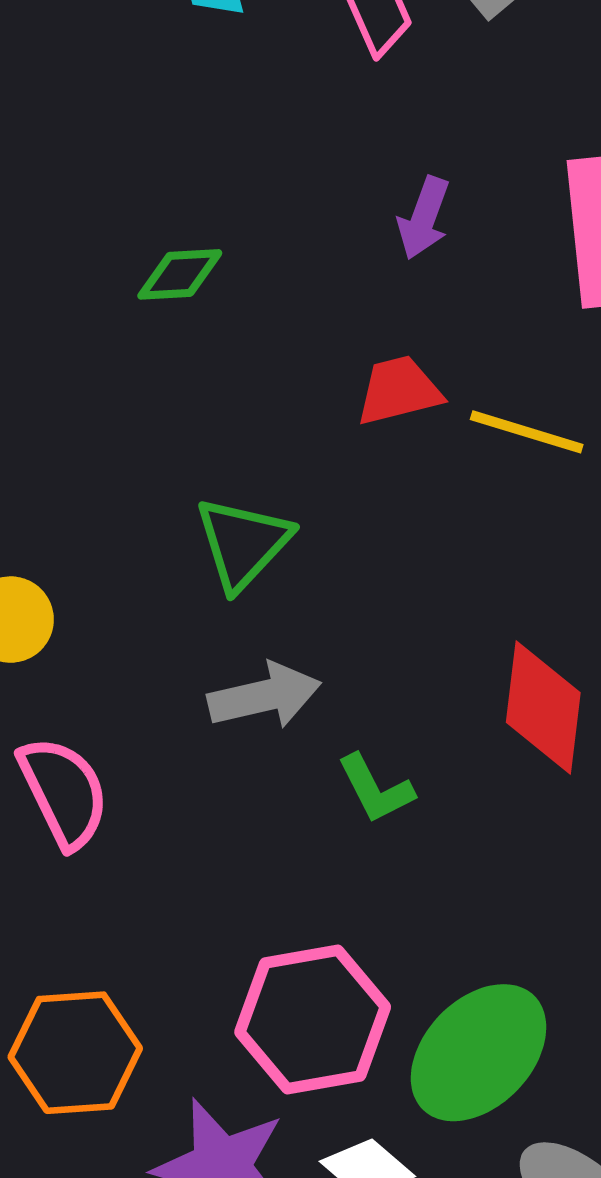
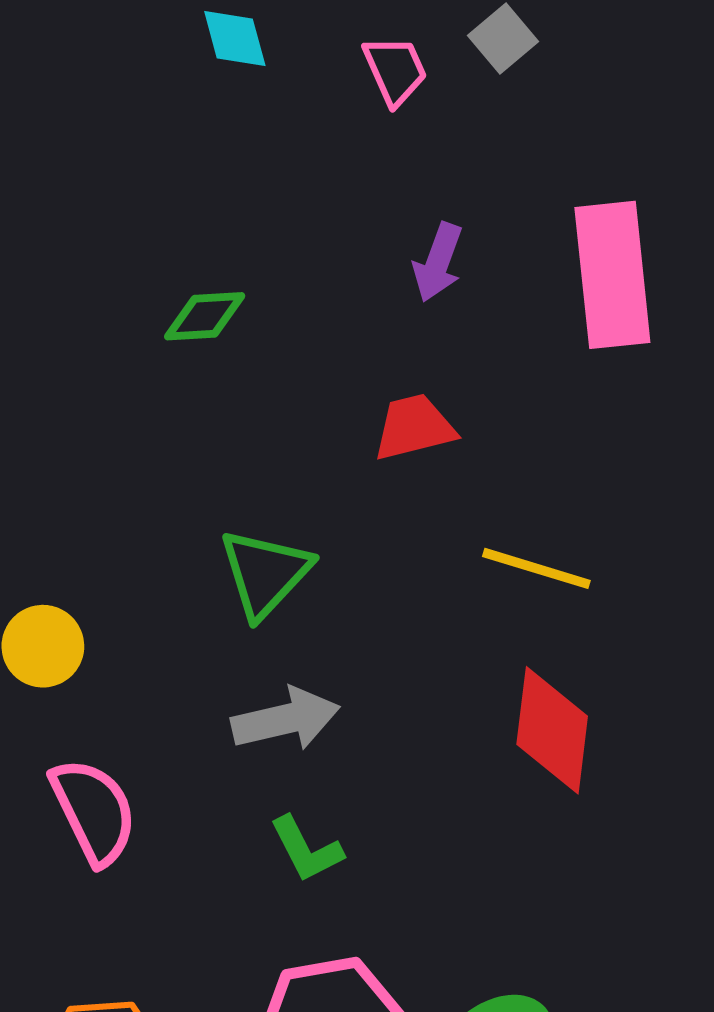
yellow line: (527, 432) -> (536, 568), moved
green L-shape: (376, 789) -> (306, 849), moved

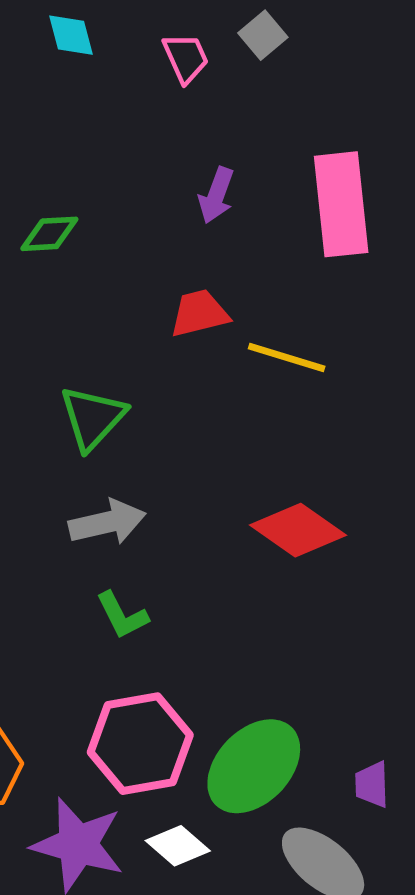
yellow line: (536, 568) -> (287, 358), moved
red diamond: (552, 730) -> (298, 530), turned -62

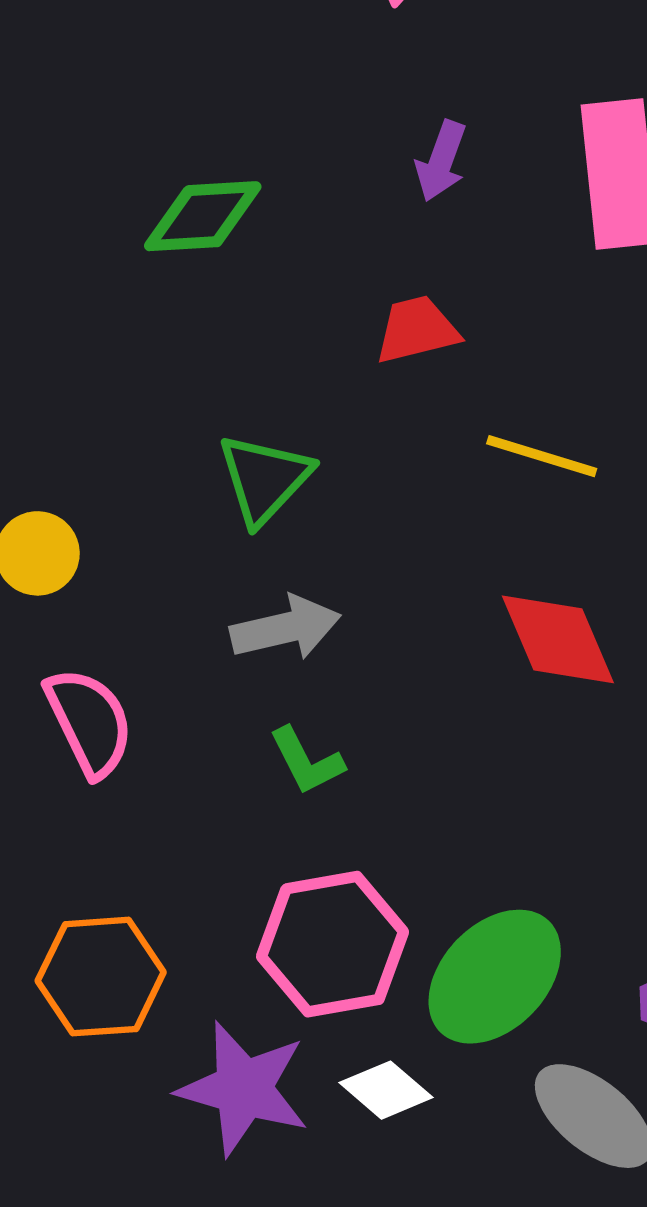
green diamond: (49, 234) -> (203, 216), size x1.4
yellow line: (287, 358) -> (542, 456), moved
red diamond: (298, 530) -> (558, 639), turned 32

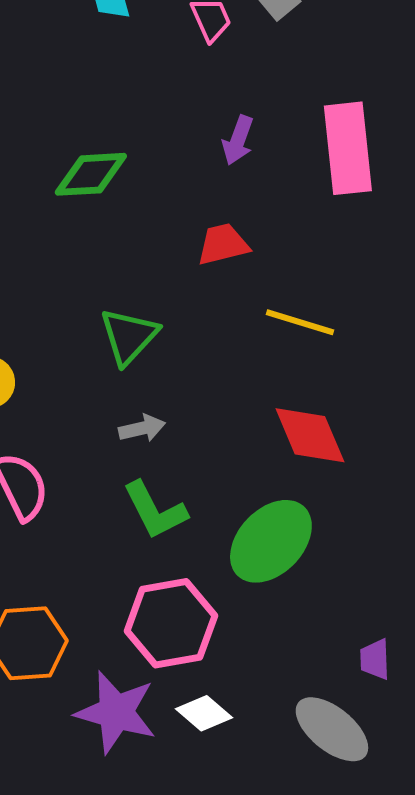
gray arrow: (285, 628) -> (142, 428), size x0.7
green L-shape: (307, 761) -> (155, 510), size x1.4
green ellipse: (495, 977) -> (271, 541), moved

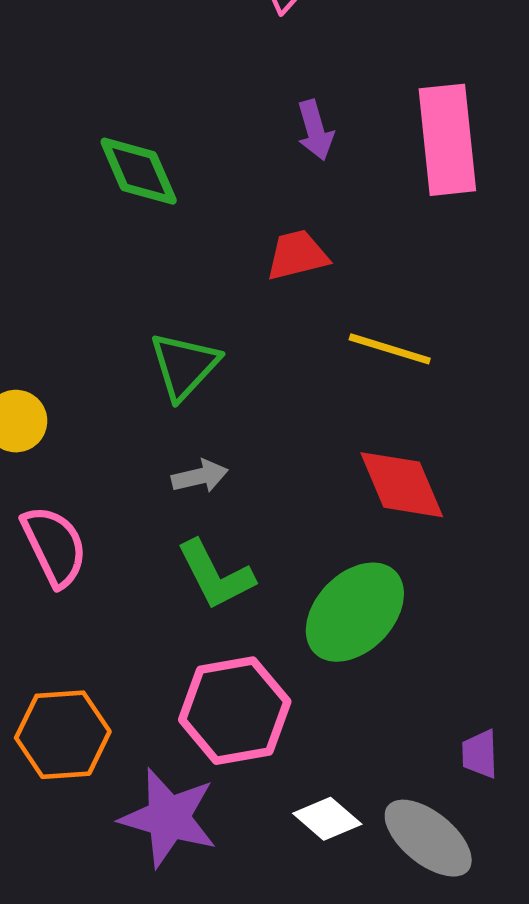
purple arrow: (238, 140) -> (315, 130), turned -36
green diamond: (91, 174) -> (139, 171), turned 70
white diamond: (204, 713) -> (327, 819), moved

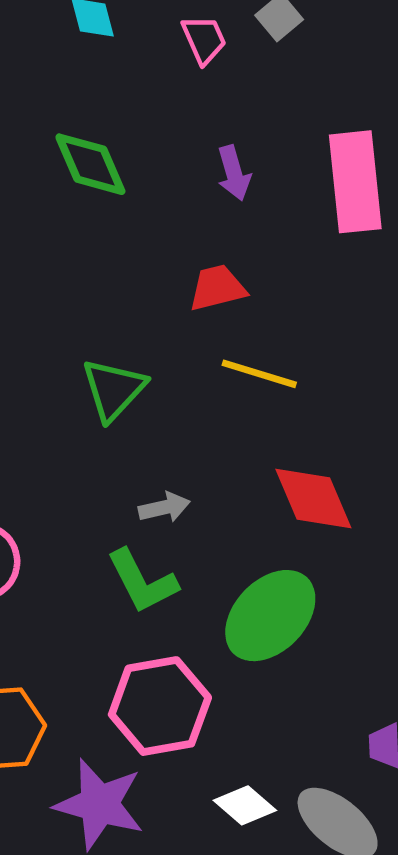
green diamond: (139, 171) -> (90, 164), moved
yellow line: (390, 349) -> (259, 374), moved
gray arrow: (200, 476) -> (164, 507), moved

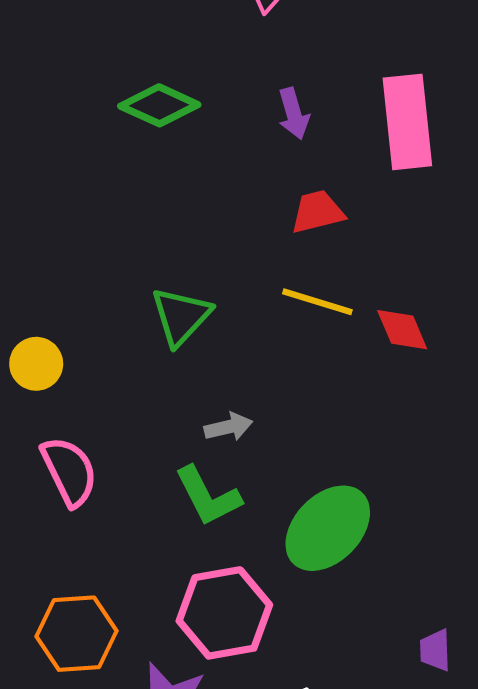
green diamond: (90, 164) -> (159, 105), turned -42
red trapezoid: (217, 288) -> (317, 212), moved
red diamond: (313, 499) -> (402, 330), moved, size x0.7

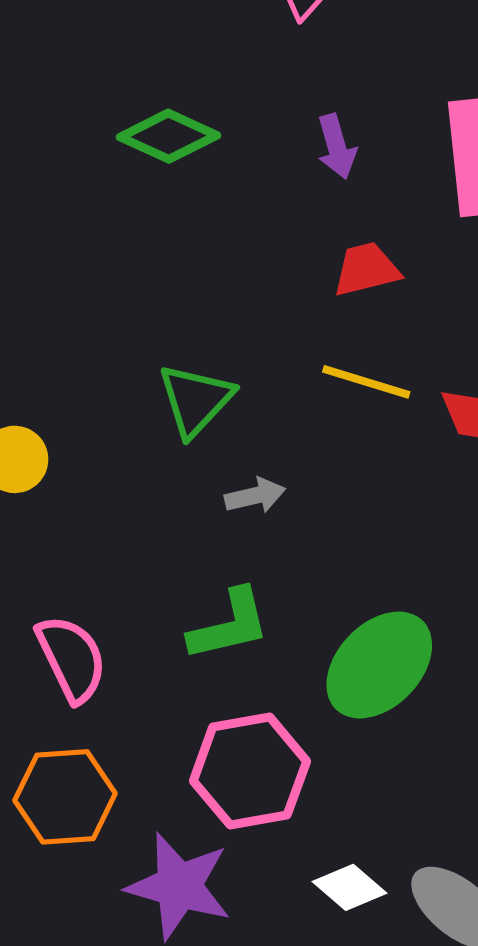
gray arrow: (228, 427) -> (255, 496), moved
pink semicircle: (69, 471) -> (72, 659), moved
green L-shape: (208, 496) -> (229, 625), turned -76

